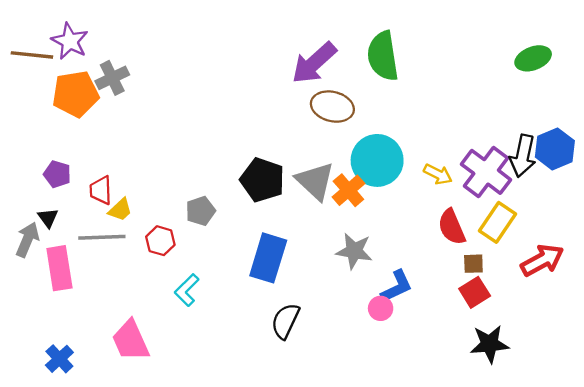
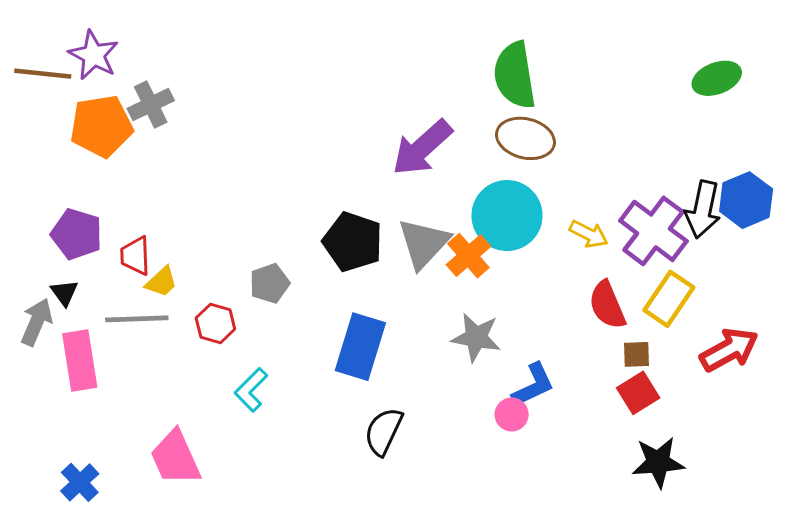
purple arrow: (314, 63) -> (422, 148), moved
brown ellipse: (332, 107) -> (525, 138), moved
purple pentagon: (57, 174) -> (77, 234), size x1.4
gray triangle: (315, 181) -> (424, 243), turned 30

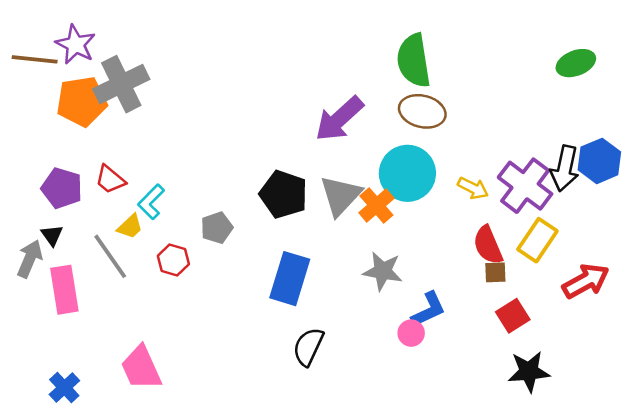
gray cross: (151, 104) -> (121, 84), size x1.5
red trapezoid: (135, 256) -> (110, 179), moved, turned -48
gray line: (137, 319) -> (110, 256), turned 57
brown square: (637, 354) -> (495, 272), moved
cyan L-shape: (251, 390) -> (151, 202), moved

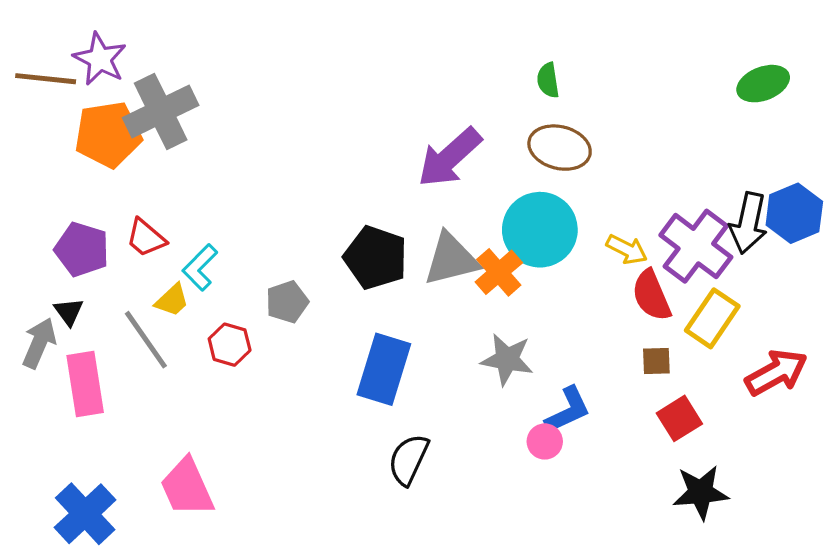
green semicircle: (414, 61) -> (548, 80), size x0.5
gray triangle: (341, 196) -> (451, 259), turned 33
red semicircle: (488, 245) -> (651, 295), moved
blue cross: (64, 388) -> (85, 514), size x1.5

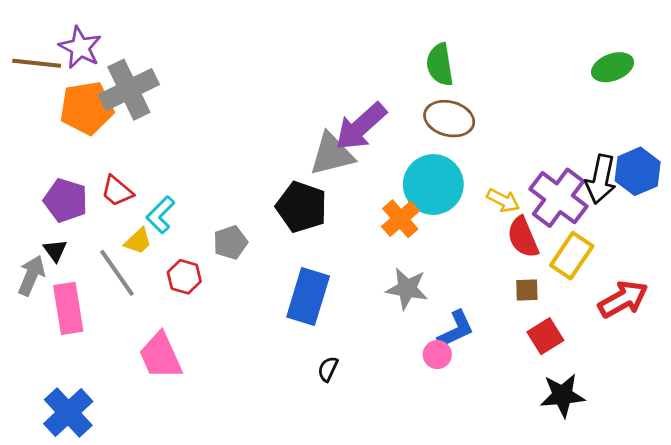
green semicircle: (548, 80) -> (440, 65), size x1.5
gray triangle: (451, 259) -> (332, 154), moved
black semicircle: (409, 460) -> (328, 369), size x0.6
pink trapezoid: (187, 487) -> (161, 356), moved

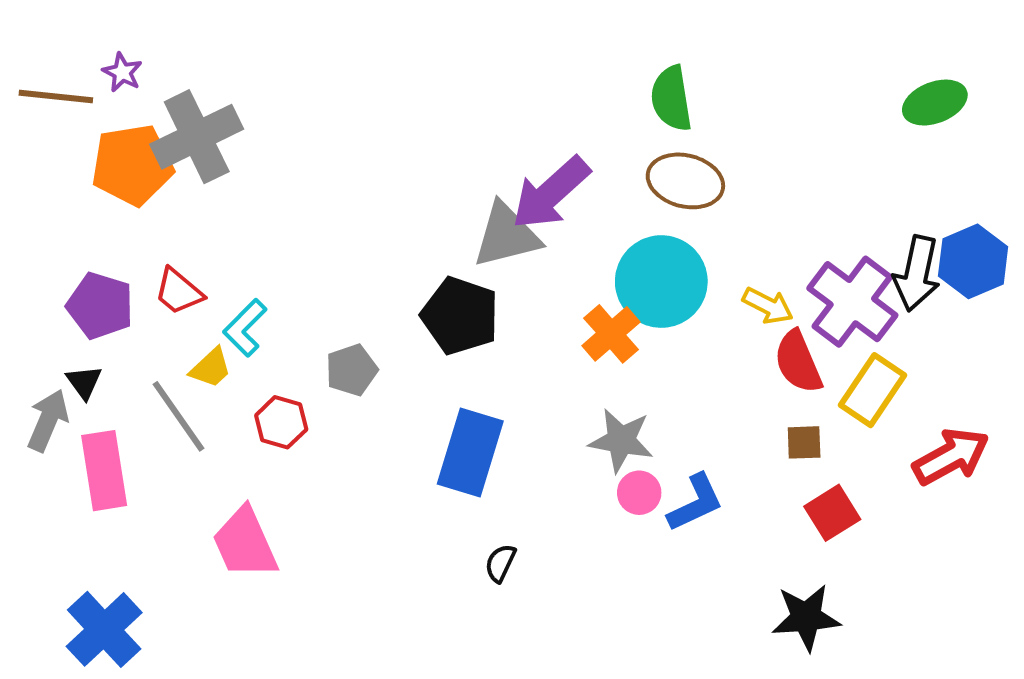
purple star: (80, 47) -> (122, 72), size x0.6
pink circle: (437, 355) -> (639, 493), moved
black star: (562, 395) -> (806, 617), moved

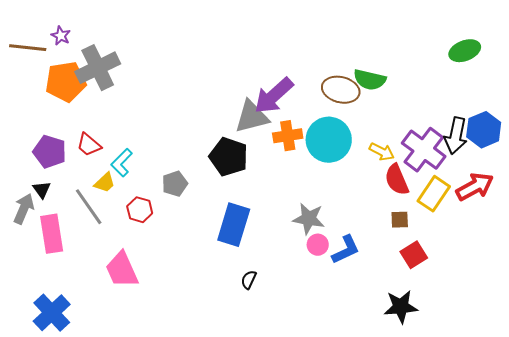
green semicircle: (671, 98) -> (370, 80), moved, turned -68
orange cross: (611, 334) -> (288, 136), moved, turned 32
red arrow: (951, 456) -> (475, 187), moved

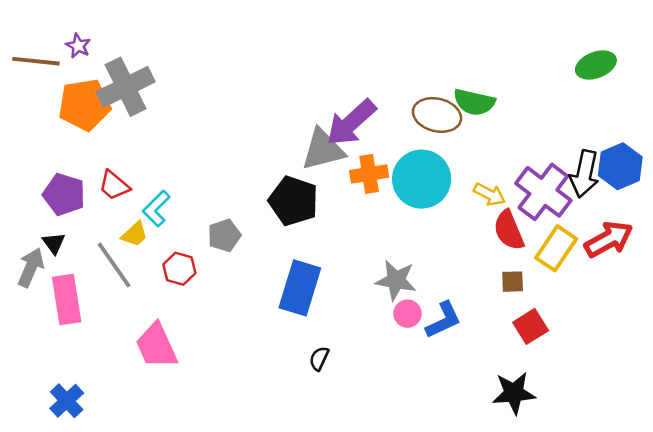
blue cross: (52, 313) -> (67, 401), size x0.7

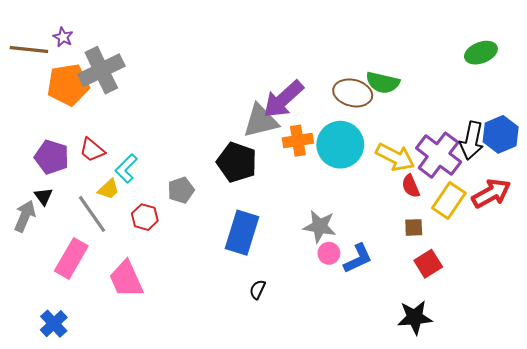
yellow arrow: (490, 194) -> (395, 157), size x1.5
red semicircle: (509, 230) -> (411, 186), size x0.7
pink rectangle: (67, 300) -> (71, 258), moved, turned 39

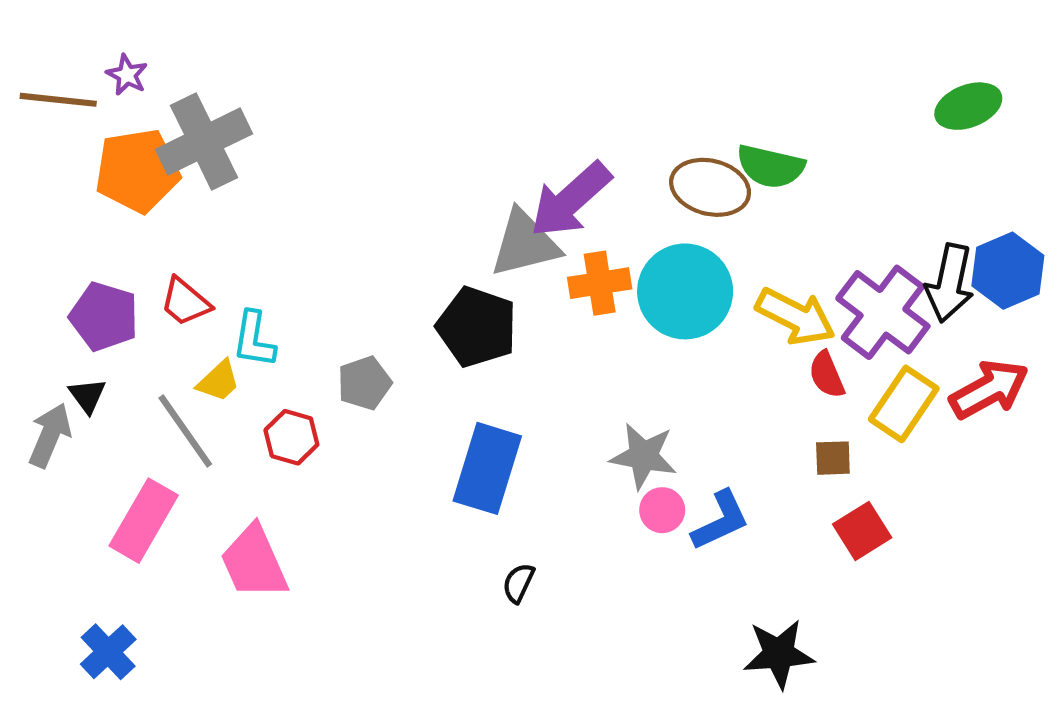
cyan L-shape: (126, 168) -> (254, 339), turned -36
black star: (415, 317) -> (779, 654), moved

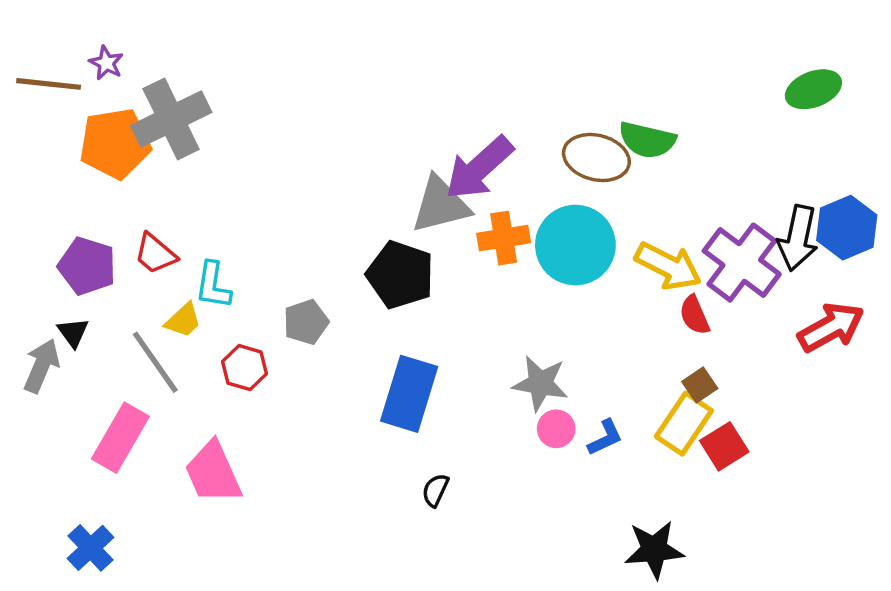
yellow rectangle: (904, 404) -> (684, 424), moved
brown square: (833, 458) -> (700, 385), turned -32
blue L-shape: (720, 521) -> (605, 438), size x0.7

